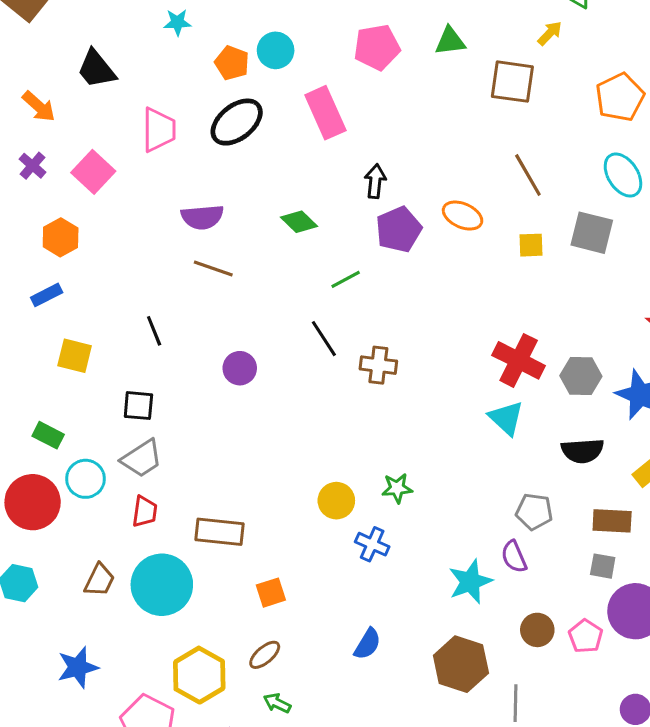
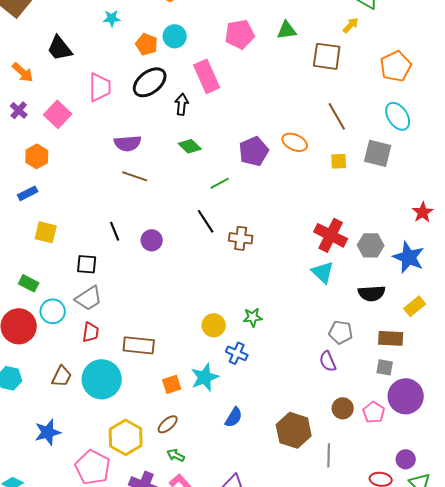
black arrow: (375, 181) -> (182, 104), moved
black line: (154, 331) -> (115, 231), moved
cyan star: (470, 582) -> (205, 377), moved

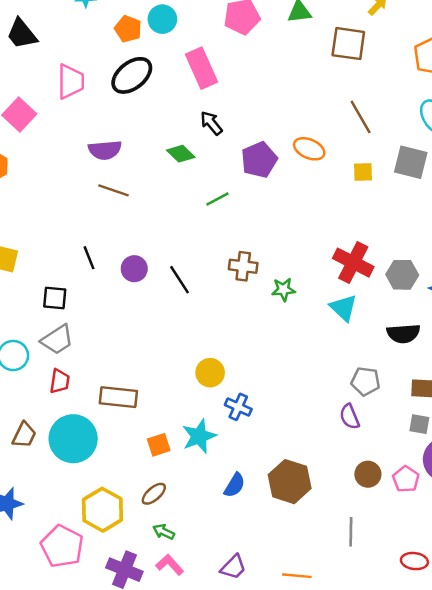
black arrow: (182, 104) -> (211, 123), moved, turned -45
black line: (206, 221) -> (180, 280), moved
green star: (253, 317) -> (284, 289), moved
brown hexagon: (294, 430) -> (290, 482), moved

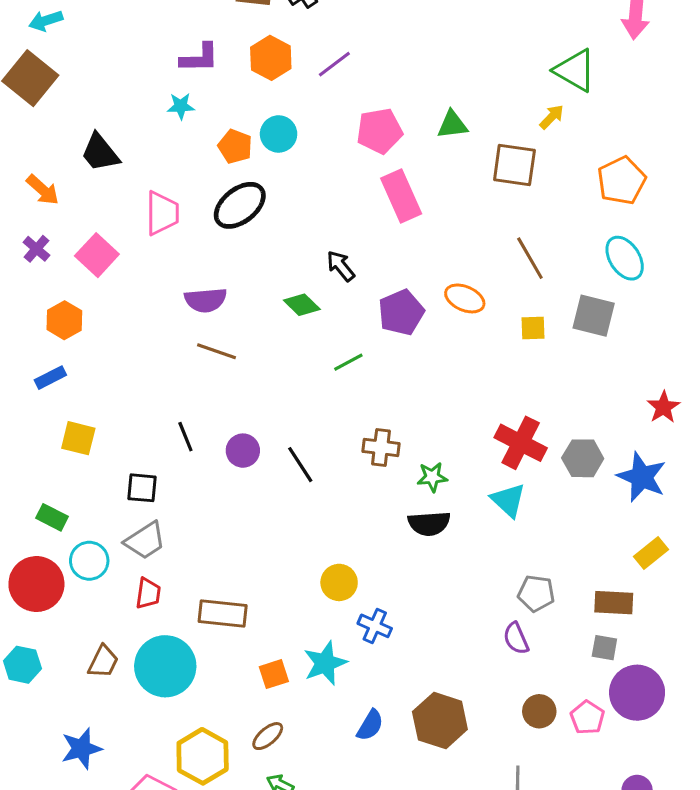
pink rectangle: (202, 68) -> (401, 196), moved
black semicircle: (403, 334) -> (429, 523), moved

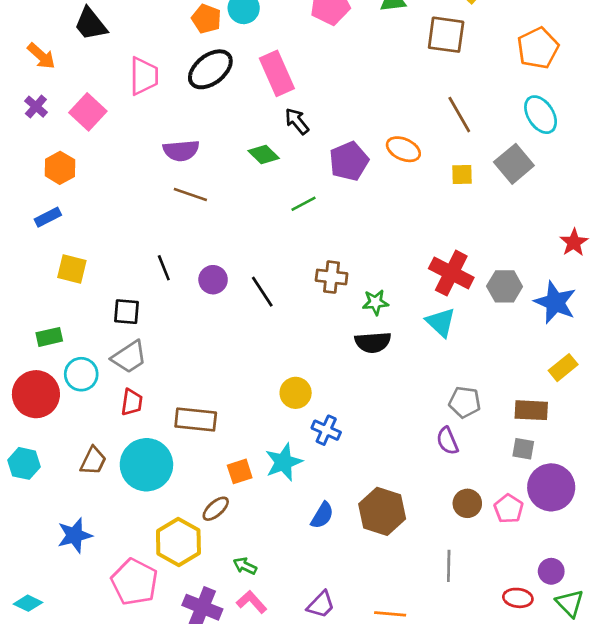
pink rectangle: (401, 196) -> (277, 73), moved
gray square: (594, 316) -> (514, 164), turned 36
green rectangle: (52, 517) -> (49, 337), turned -40
brown ellipse: (268, 736) -> (216, 509), moved

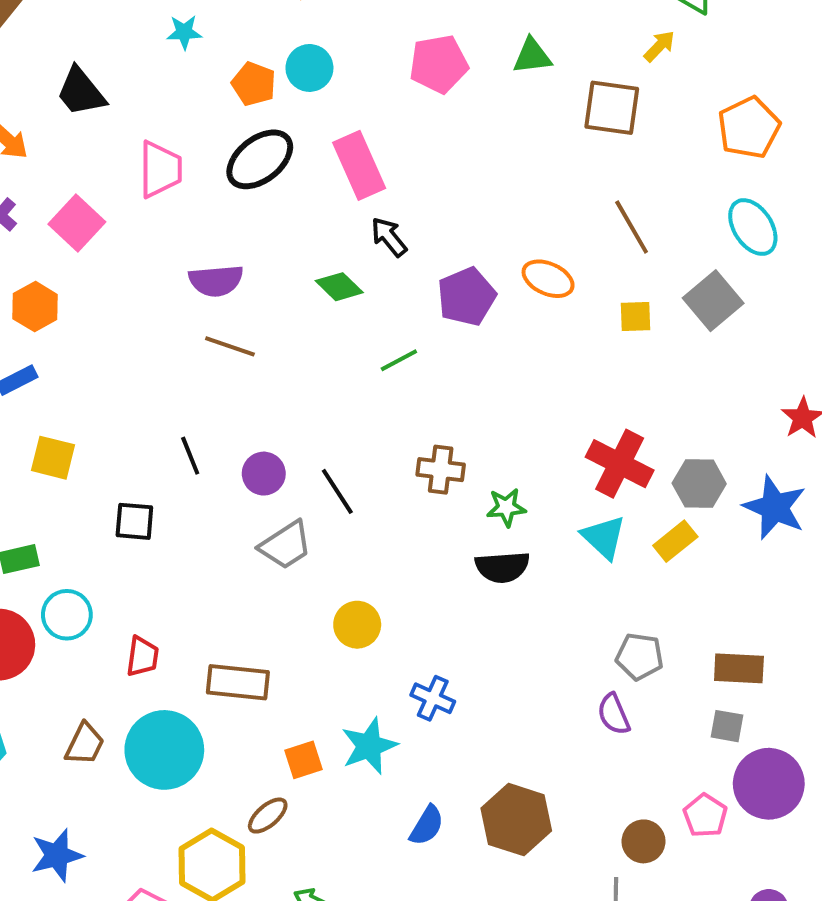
gray trapezoid: (129, 357) -> (286, 545), moved
yellow rectangle: (563, 368) -> (675, 541), moved
yellow circle: (296, 393) -> (357, 625), moved
brown circle: (467, 503) -> (643, 841), moved

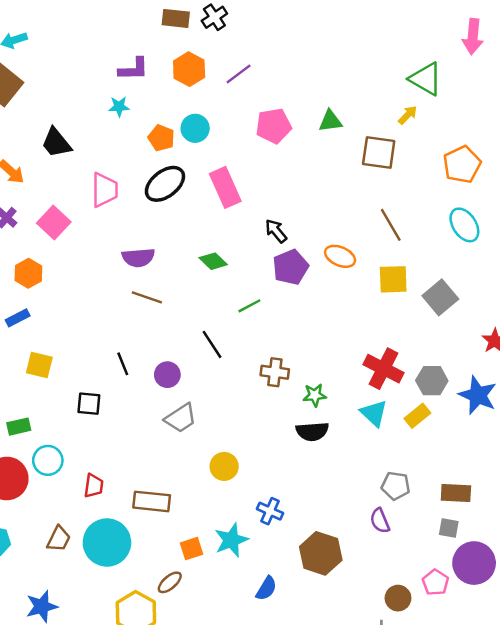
black arrow: (389, 237) -> (276, 231), moved
gray square: (713, 301) -> (440, 297), moved
yellow square: (636, 316) -> (393, 279), size x1.5
black line: (337, 491) -> (212, 344), moved
brown hexagon: (516, 820) -> (321, 553), moved

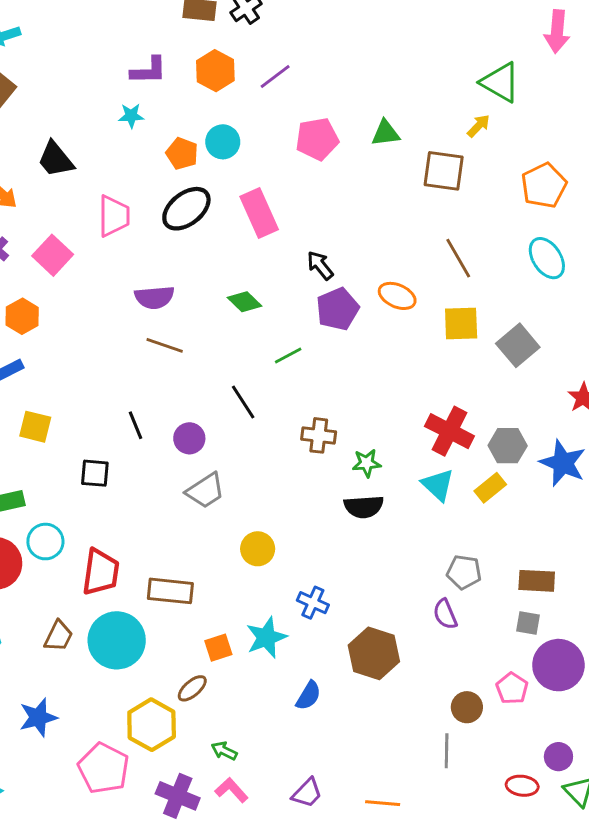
red trapezoid: (94, 486) -> (101, 572), size x1.6

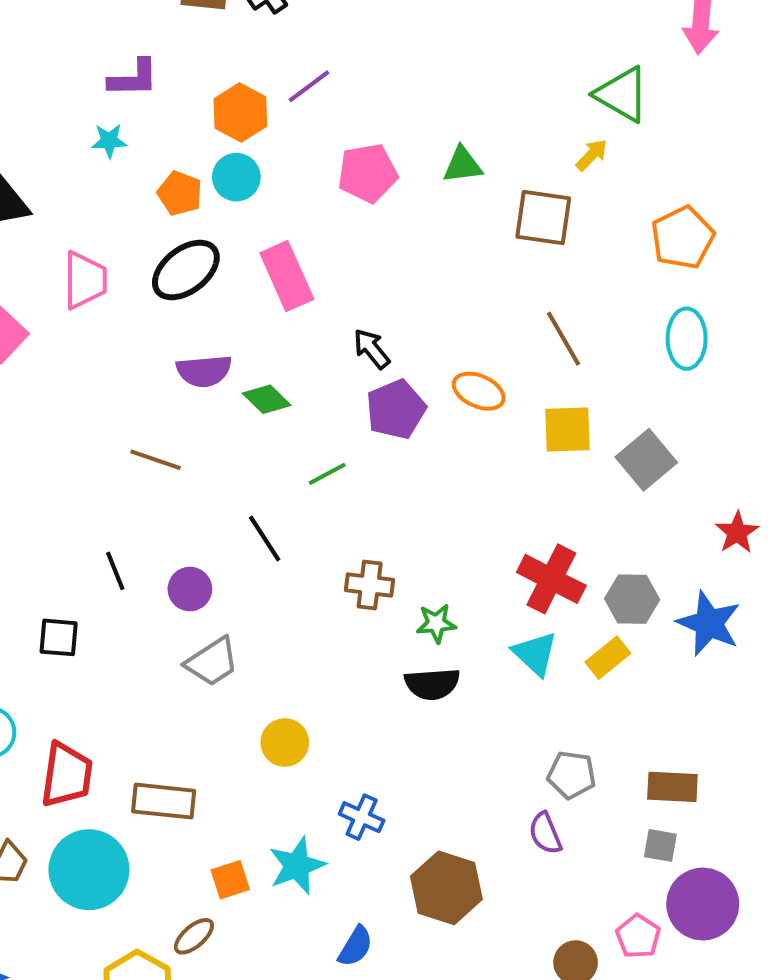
orange hexagon: (215, 71) -> (240, 113), moved
cyan ellipse: (547, 258) -> (687, 339), turned 33
purple semicircle: (154, 297) -> (204, 371), moved

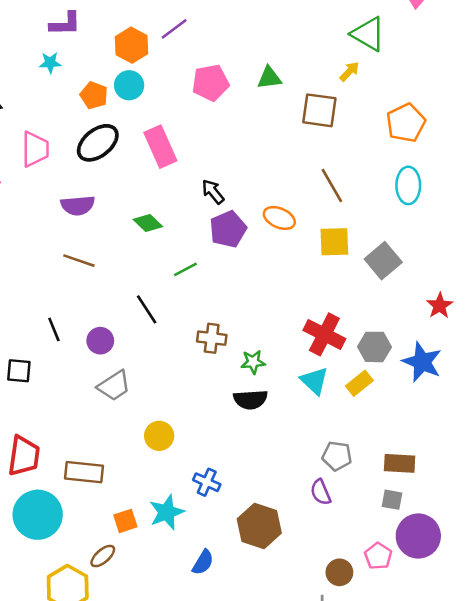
purple semicircle: (204, 371) -> (78, 205), moved

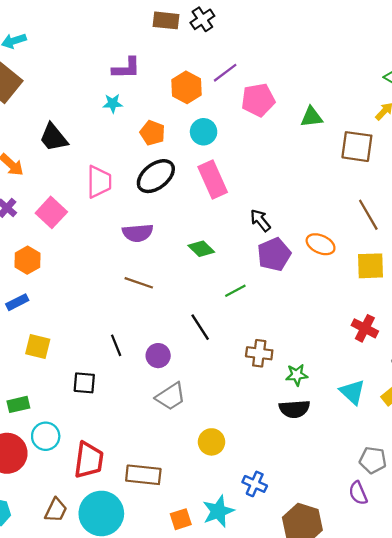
pink pentagon: (210, 83) -> (258, 100), moved
cyan circle: (129, 85) -> (204, 132), moved
red cross: (324, 334) -> (365, 328), moved, size x0.7

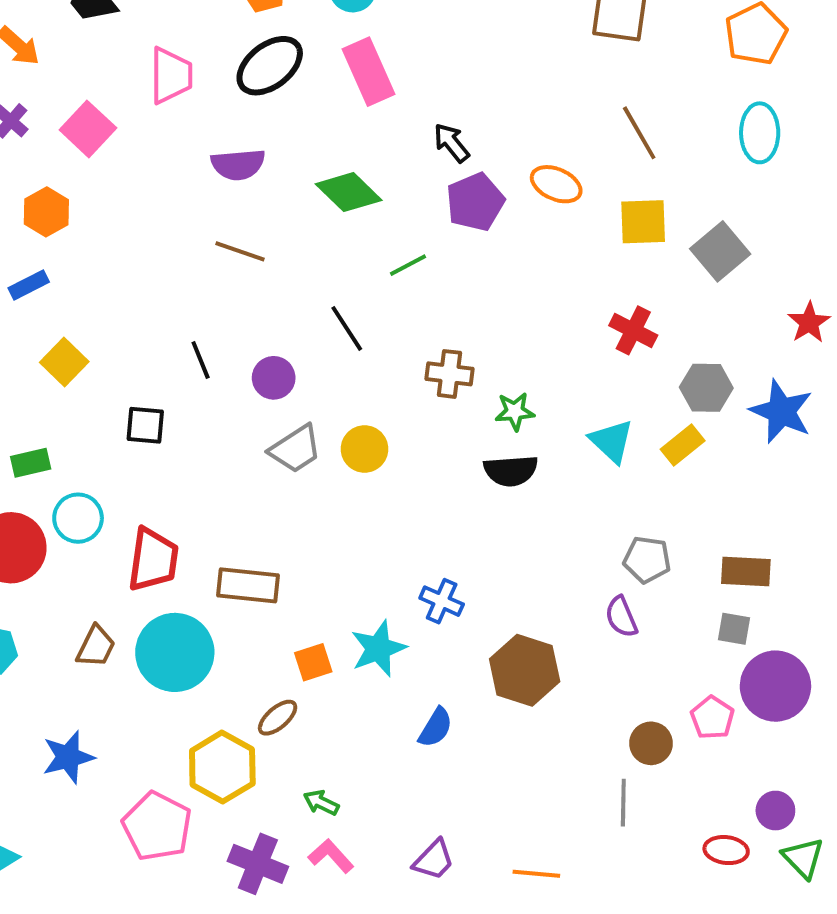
green diamond: (201, 249) -> (349, 192), size x1.4
yellow square: (38, 346) -> (64, 362), turned 30
yellow circle: (211, 442) -> (365, 449), moved

